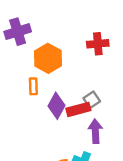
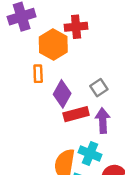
red cross: (98, 44) -> (76, 27), moved
red rectangle: (78, 109) -> (76, 114), moved

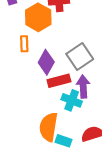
gray square: (99, 88) -> (80, 57), size x1.6
cyan cross: (90, 153) -> (72, 100), moved

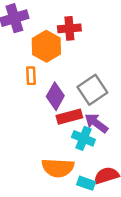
purple arrow: (83, 87) -> (96, 123), turned -50
orange semicircle: (49, 127) -> (58, 168), turned -96
cyan rectangle: (64, 141) -> (86, 183), moved

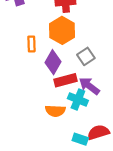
orange hexagon: (46, 46) -> (62, 30), moved
gray square: (92, 90) -> (86, 56), size x0.7
orange semicircle: (58, 168) -> (55, 111), moved, size x0.7

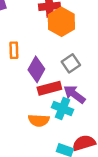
orange hexagon: (62, 30) -> (61, 22), moved

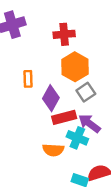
orange hexagon: (61, 22) -> (75, 67), moved

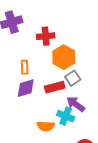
red cross: (64, 34) -> (46, 36), moved
purple diamond: (51, 98) -> (26, 88), moved, turned 45
red rectangle: (64, 117) -> (55, 87), moved

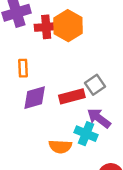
red cross: (46, 36) -> (46, 27), moved
orange hexagon: (64, 57) -> (68, 26), moved
orange rectangle: (25, 67) -> (23, 68), moved

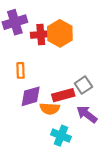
cyan cross: (86, 134) -> (61, 136), moved
orange semicircle: (60, 146) -> (50, 109), moved

